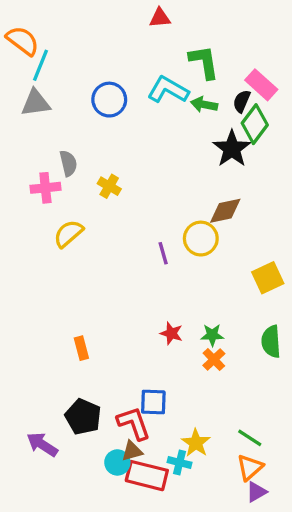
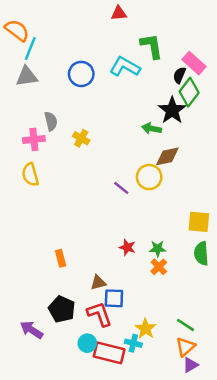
green arrow: (204, 104) -> (152, 129), moved
yellow semicircle: (68, 234) -> (30, 175), moved, turned -65
purple line: (163, 253) -> (121, 188), turned -35
yellow square: (268, 278) -> (199, 222), moved, turned 30
brown triangle: (132, 451) -> (98, 283), moved

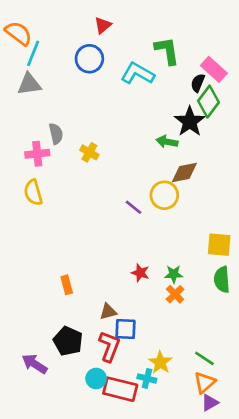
red triangle: (119, 13) -> (103, 25), moved, turned -35
blue circle: (81, 74) -> (89, 59), moved
red L-shape: (99, 314) -> (109, 346), turned 40

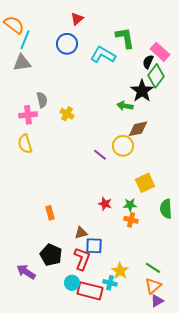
yellow square: (219, 245) -> (145, 183), moved, turned -30
orange cross: (175, 294) -> (131, 220), turned -32

